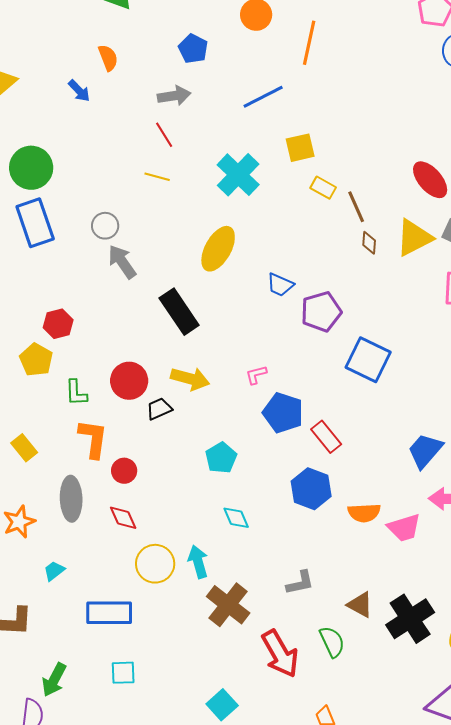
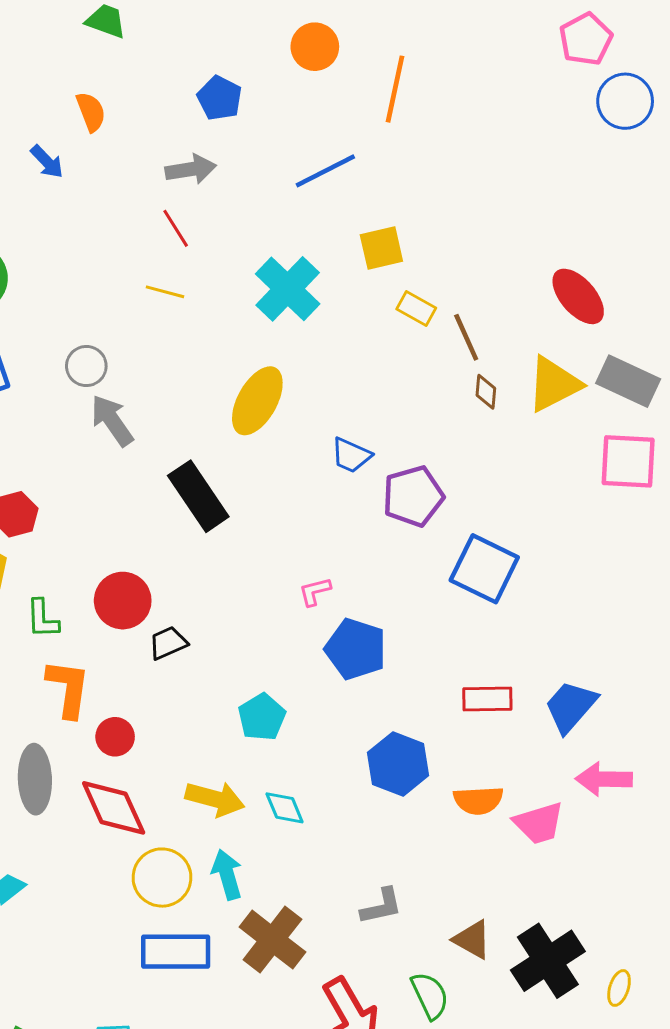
yellow arrow: (190, 379) -> (215, 799), moved
red rectangle: (326, 437) -> (487, 699), moved, turned -52
red diamond: (123, 518) -> (114, 808), size x1.6
blue rectangle: (109, 613) -> (176, 952), moved

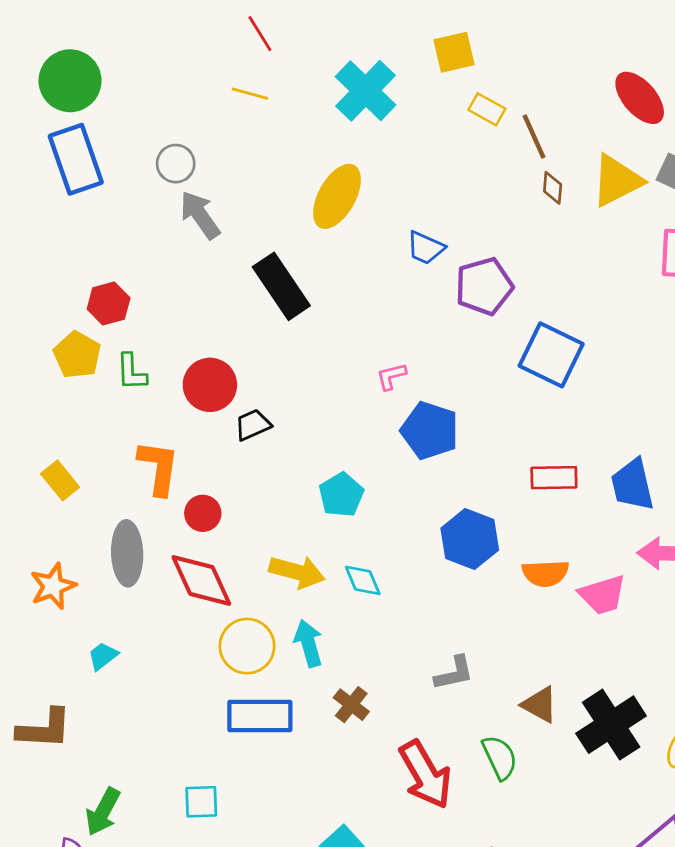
green L-shape: (42, 619) -> (131, 372), moved
blue trapezoid: (571, 707) -> (632, 485), turned -54
brown cross: (272, 940) -> (351, 705), size x0.6

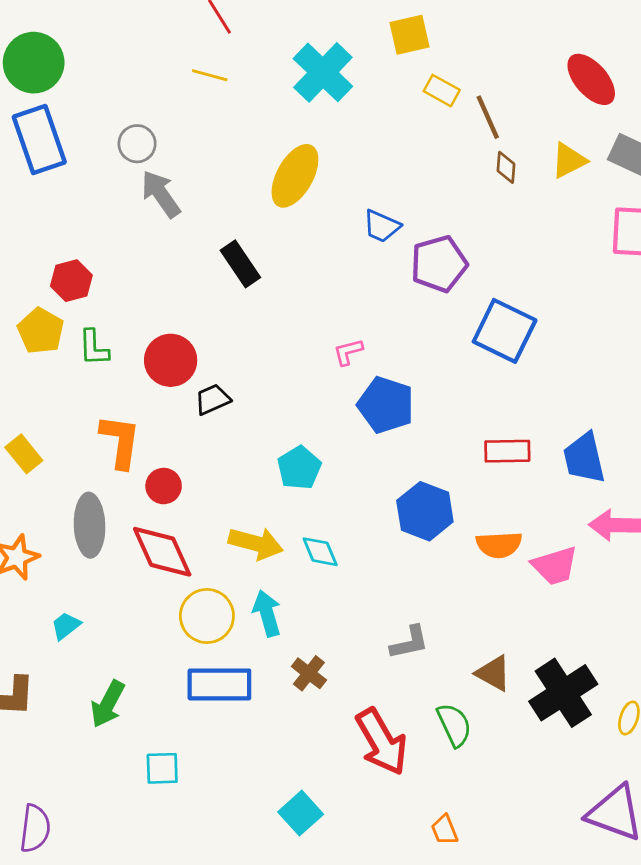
yellow triangle: (617, 181) -> (569, 160), size x0.7
black rectangle: (281, 286) -> (240, 264), size x0.7
green arrow: (103, 812) -> (108, 704), moved

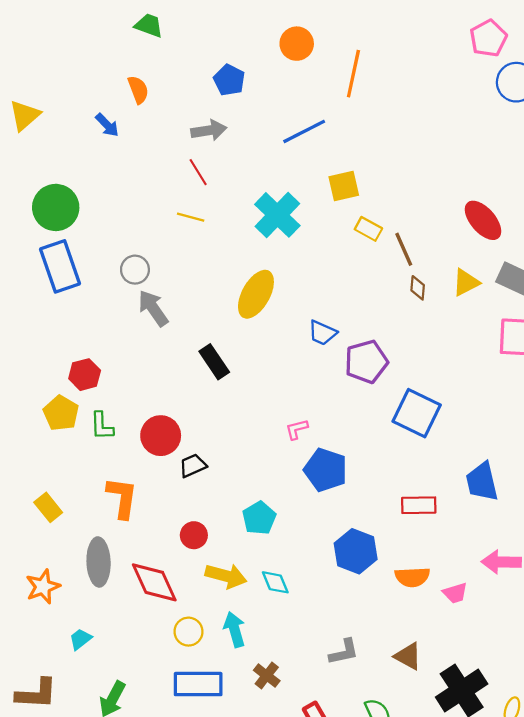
blue trapezoid: (584, 458) -> (482, 482), moved
red circle: (164, 486) -> (194, 535), moved
pink trapezoid: (555, 566) -> (455, 593), size x0.7
yellow circle: (207, 616) -> (188, 632), size x0.7
brown triangle: (493, 673) -> (408, 656), moved

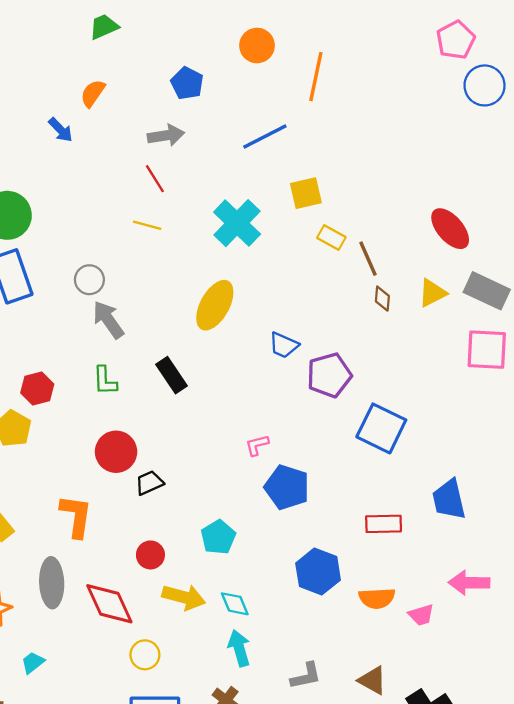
green trapezoid: (149, 25) -> (104, 27), turned -44
orange semicircle: (138, 90) -> (93, 93), turned -124
green L-shape: (102, 426) -> (105, 381), moved
cyan arrow: (235, 629) -> (239, 648), moved

